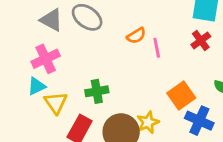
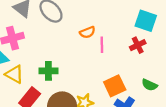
yellow triangle: (56, 103) -> (14, 74), turned -36

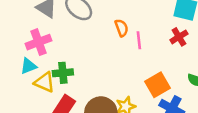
orange semicircle: (87, 32) -> (121, 28), turned -84
green cross: (48, 71) -> (63, 73), moved

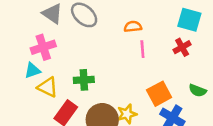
orange semicircle: (121, 28) -> (133, 27), moved, turned -78
green cross: (63, 73) -> (84, 80), moved

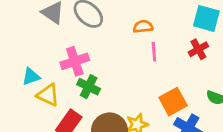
pink cross: (43, 47) -> (75, 61), moved
green cross: (84, 80) -> (89, 87), turned 30

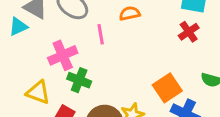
pink line: (154, 52) -> (101, 34), moved
cyan triangle: (31, 77) -> (18, 27), moved

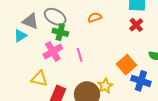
pink line: (101, 34) -> (80, 55), moved
green cross: (79, 80) -> (60, 32), moved

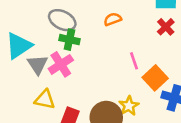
gray triangle: (30, 21) -> (37, 65), moved, turned 36
cyan triangle: (20, 36) -> (19, 46), size x1.6
pink line: (80, 55) -> (134, 61), moved

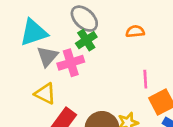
green cross: (69, 40) -> (86, 40), turned 30

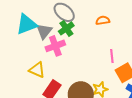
gray triangle: (47, 56) -> (44, 31), moved

